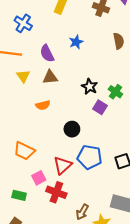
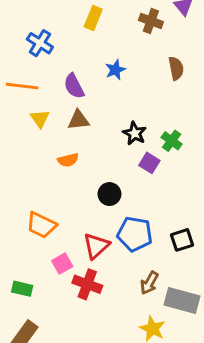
green rectangle: (19, 195) -> (22, 289), moved
brown arrow: (82, 212) -> (149, 283), moved

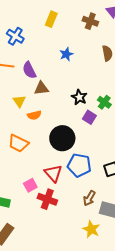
purple semicircle: (74, 86) -> (29, 70), moved
yellow triangle: (40, 119) -> (19, 101), moved
black circle: (109, 194) -> (62, 138), size x1.6
orange trapezoid: (41, 225) -> (18, 143), moved
red triangle: (96, 246) -> (53, 173), turned -30

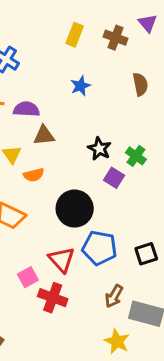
yellow rectangle: (51, 19) -> (75, 35), moved
purple semicircle: (29, 70) -> (26, 109), turned 120

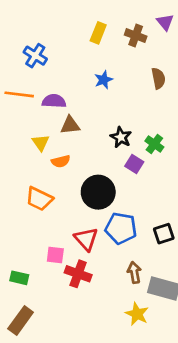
pink square: (28, 277) -> (55, 255), turned 36
brown arrow: (114, 296) -> (134, 272), turned 140

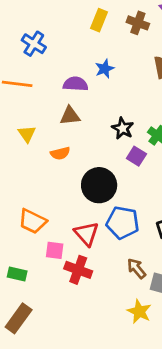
purple semicircle: (54, 101) -> (75, 84), moved
yellow triangle: (41, 143) -> (27, 134), moved
orange trapezoid: (39, 199) -> (32, 221), moved
brown arrow: (134, 272) -> (136, 268), turned -30

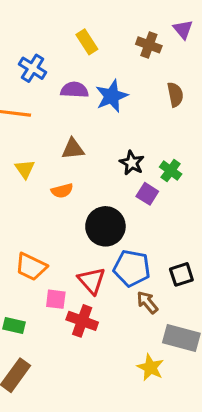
yellow rectangle: (99, 20) -> (87, 42), moved, turned -55
blue star: (105, 69) -> (112, 96), size x1.5
purple semicircle: (75, 84) -> (74, 90), moved
brown arrow: (136, 268) -> (147, 302), moved

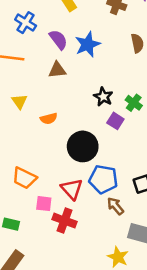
purple semicircle: (74, 90) -> (58, 40), turned 50
brown triangle: (73, 149) -> (57, 70), moved

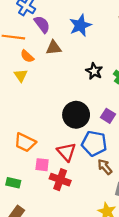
purple semicircle: (58, 40) -> (42, 24), moved
orange semicircle: (49, 119) -> (27, 56), moved, turned 56
purple square: (115, 121) -> (108, 116), moved

